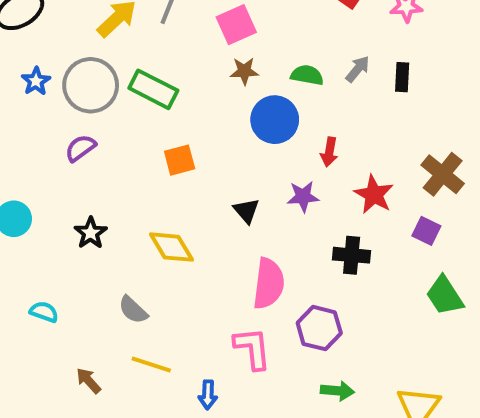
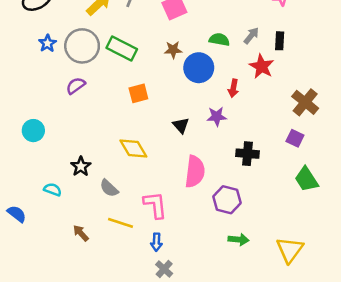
brown star: (244, 71) -> (173, 50), moved
red star: (374, 194) -> (262, 66), moved
black star: (91, 233) -> (81, 166), moved
pink L-shape: (252, 348) -> (155, 205), moved

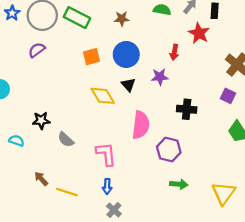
blue circle: (199, 68) -> (126, 54), moved
yellow diamond: (133, 148) -> (103, 96), moved
black star: (81, 166) -> (41, 120), turned 30
yellow line: (121, 223) -> (67, 192), moved

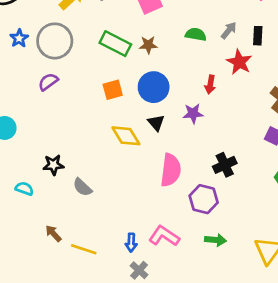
green rectangle: (77, 18) -> (115, 44), moved
black cross: (187, 109) -> (225, 165), moved, turned -30
pink L-shape: (106, 154) -> (164, 236), moved, turned -50

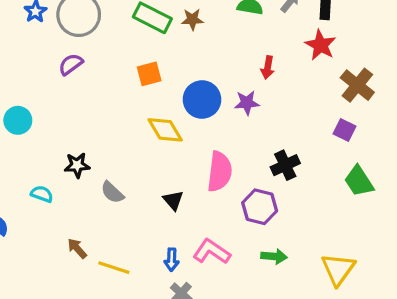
red star: (239, 62) -> (320, 45), moved
blue circle: (154, 87) -> (202, 100), moved
black triangle: (156, 123) -> (173, 200), moved

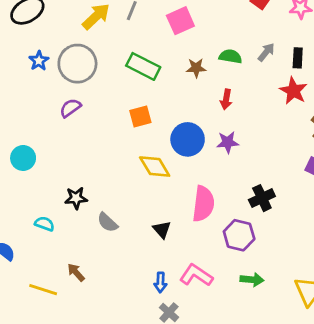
brown star: (192, 19) -> (196, 68), moved
red arrow: (268, 67) -> (226, 99), moved
yellow line: (114, 268) -> (43, 290), moved

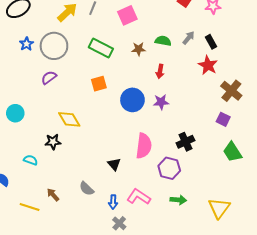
black rectangle: (298, 58) -> (211, 42), turned -32
yellow diamond: (155, 167) -> (69, 119), moved
gray semicircle: (107, 222) -> (87, 189), moved

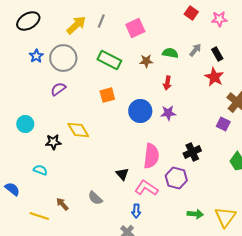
purple square: (223, 119) -> (223, 124), moved
black star: (53, 142) -> (53, 142), moved
pink L-shape: (139, 197) -> (146, 188), moved
green arrow: (178, 200) -> (195, 214), moved
blue arrow: (113, 202) -> (136, 211), moved

